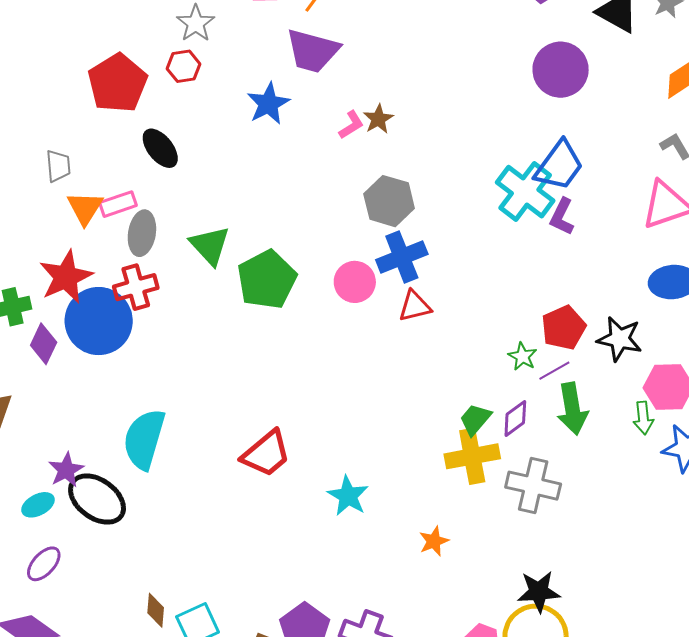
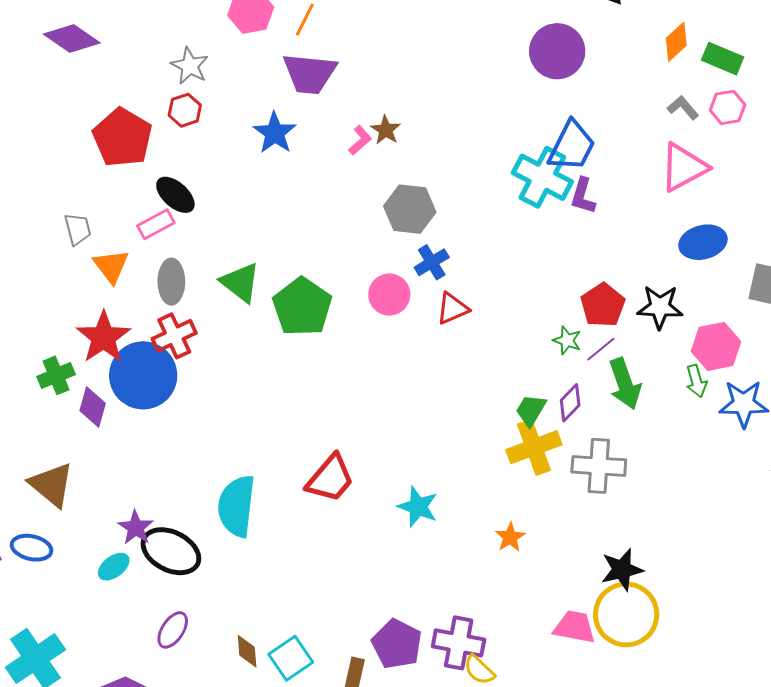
pink rectangle: (118, 204) -> (156, 224), moved
blue cross: (402, 257) -> (432, 262), size x0.7
cyan semicircle: (144, 439) -> (236, 506), moved
purple ellipse: (44, 564) -> (173, 630), moved

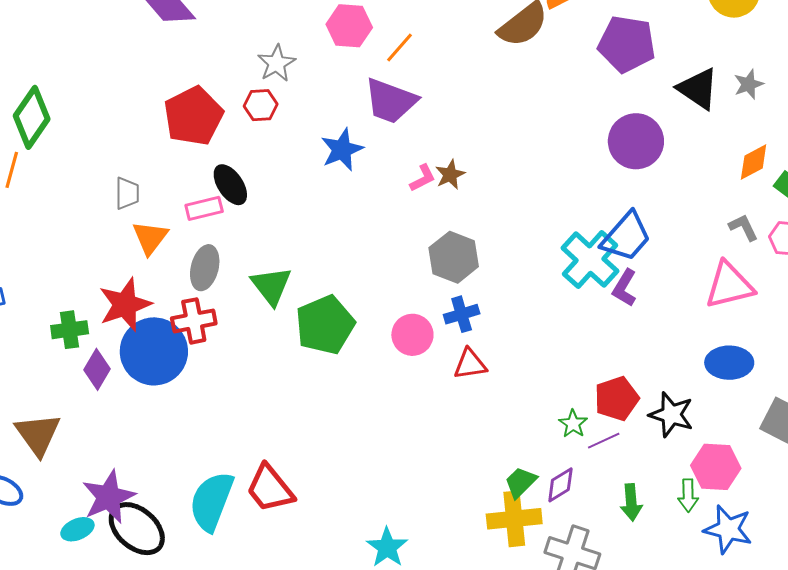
green arrow: (625, 384) -> (631, 502), moved, size x0.7
red trapezoid: (330, 478) -> (270, 489), moved, turned 86
purple star: (136, 528) -> (109, 497), size x1.5

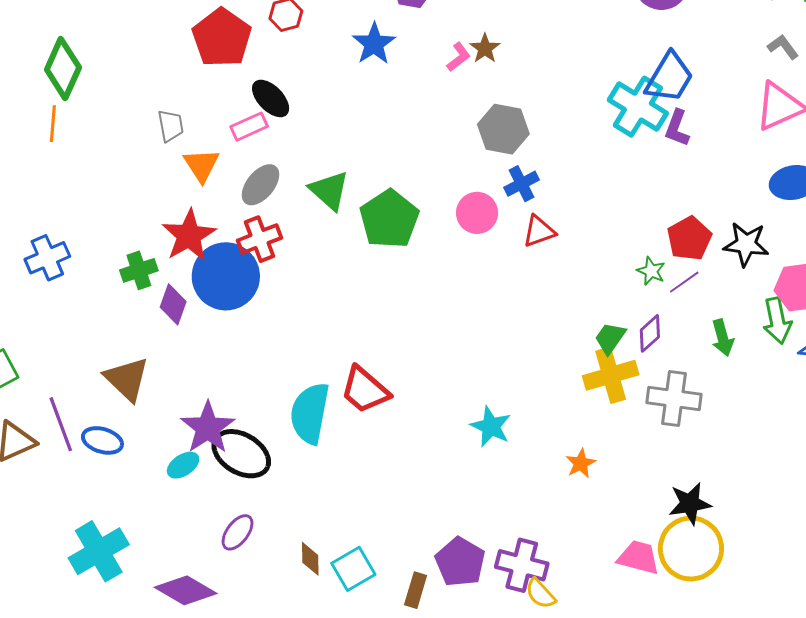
gray ellipse: (205, 268) -> (260, 185), turned 36
green arrow: (688, 495) -> (777, 321), size x1.4

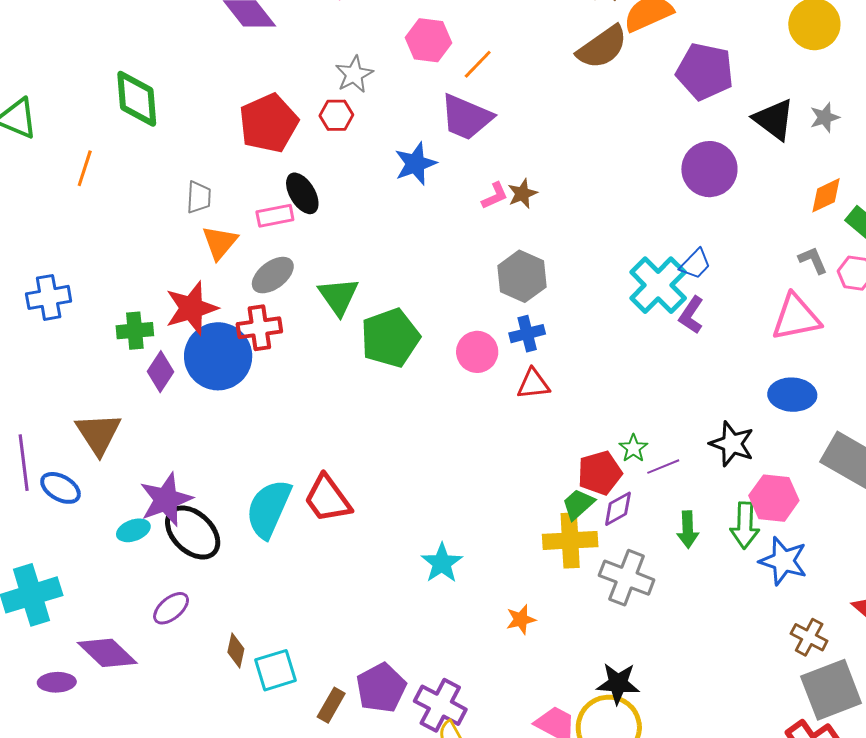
green diamond: (63, 69) -> (137, 99), moved, turned -42
blue trapezoid: (669, 78) -> (695, 264), size x0.6
red pentagon: (689, 238) -> (600, 473), moved

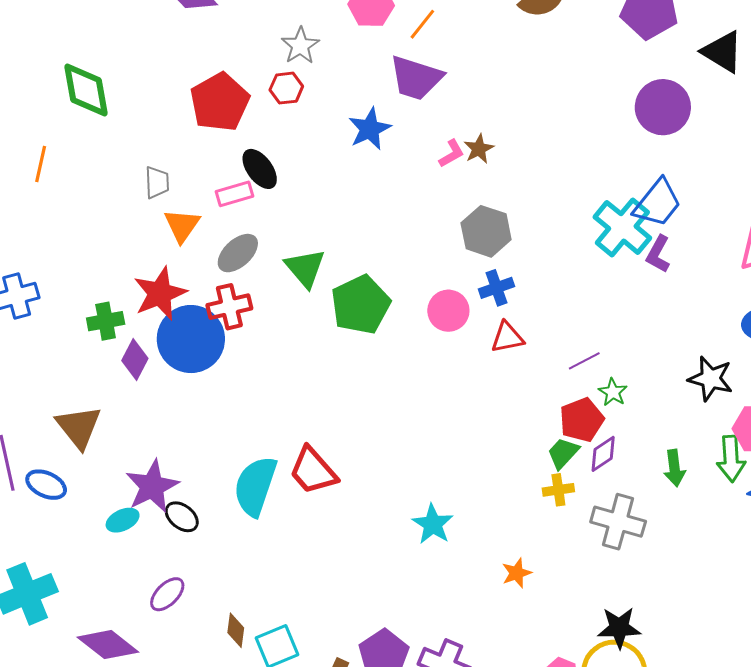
blue trapezoid: (695, 264) -> (658, 203), size x1.6
purple line: (663, 467) -> (584, 361), moved
black ellipse: (193, 533) -> (182, 517), size x0.6
yellow cross: (570, 540) -> (558, 490), size x0.6

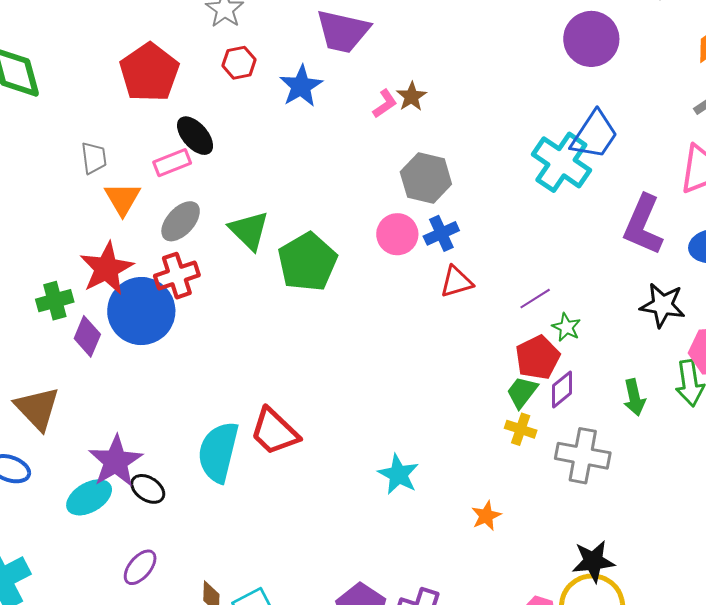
red hexagon: (286, 88) -> (239, 63), moved
purple L-shape: (658, 254) -> (643, 225), moved, size x1.6
pink circle: (448, 311) -> (397, 234), moved
yellow cross: (558, 490) -> (521, 429), turned 32
cyan ellipse: (123, 520) -> (89, 497), size x1.4

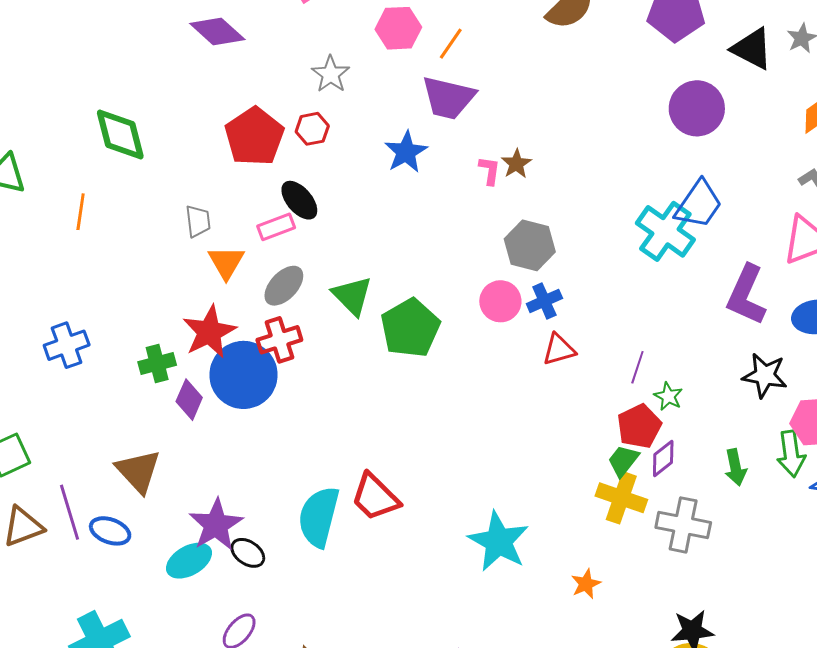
red hexagon: (239, 63) -> (312, 129), moved
pink L-shape: (385, 104) -> (490, 171), turned -48
purple line: (535, 299) -> (637, 367), turned -40
yellow cross: (521, 429) -> (621, 498), size x1.6
cyan star: (398, 474) -> (499, 541), size x1.5

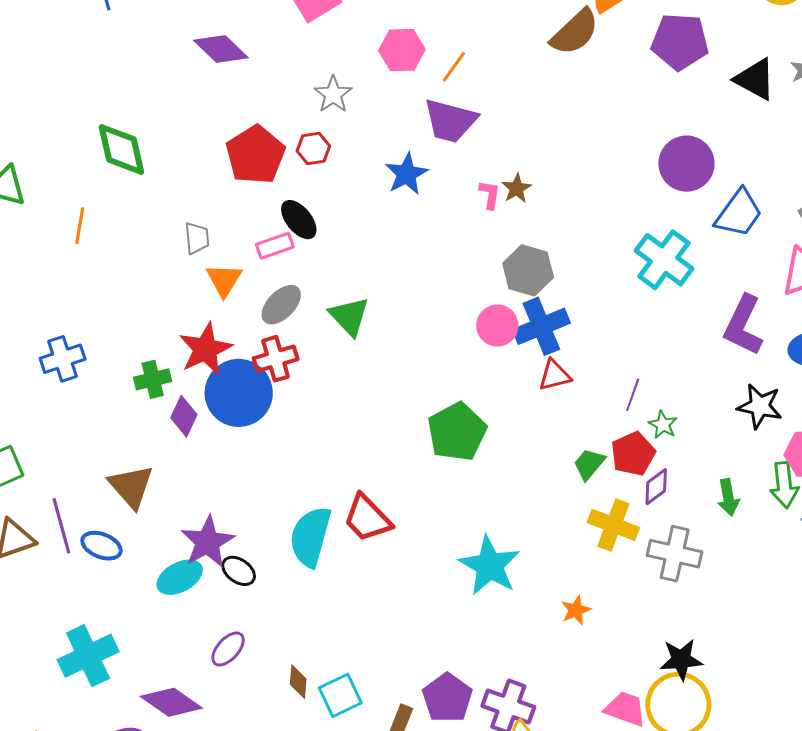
purple circle: (697, 108) -> (686, 164), moved
blue trapezoid: (699, 204) -> (739, 213), moved
blue cross: (544, 301) -> (541, 326), size x1.6
green pentagon: (410, 328) -> (457, 432), moved
green trapezoid: (623, 461) -> (589, 464), moved

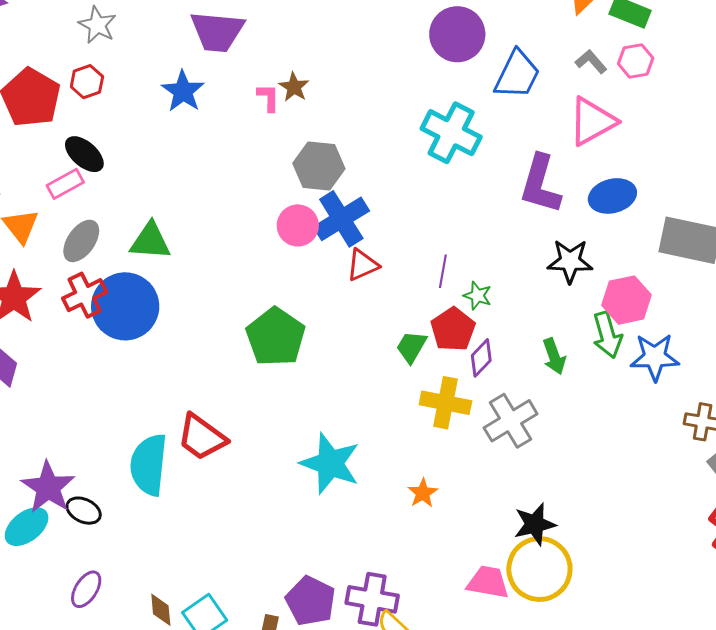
green triangle: (349, 316) -> (150, 241), turned -33
blue circle: (239, 393) -> (125, 306), moved
gray cross: (675, 554) -> (511, 421), turned -34

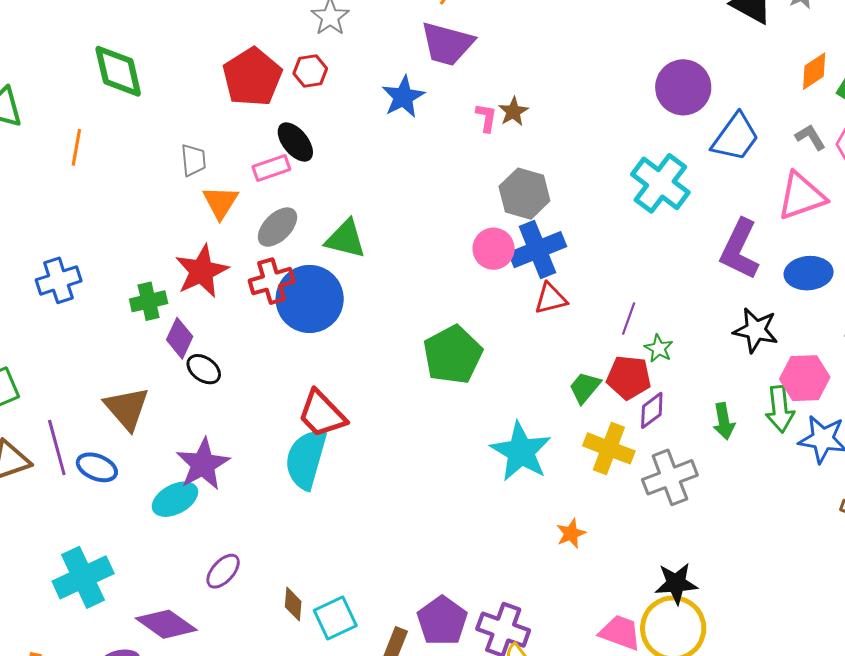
red pentagon: (453, 329) -> (629, 377), turned 30
red trapezoid: (202, 437) -> (322, 414), moved
cyan star: (330, 463) -> (521, 452), moved
black ellipse: (84, 511) -> (204, 369), moved

